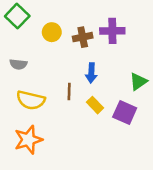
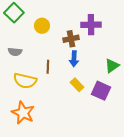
brown cross: (83, 37) -> (71, 39), moved
brown line: (69, 91) -> (48, 67), moved
orange star: (28, 140) -> (23, 113), turned -30

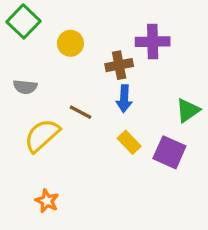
brown line: (48, 67) -> (81, 112), turned -64
yellow semicircle: (25, 81) -> (42, 136), turned 125
orange star: (23, 113) -> (47, 201), moved, size x0.6

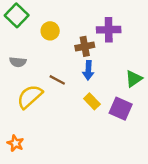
orange star: (47, 201) -> (15, 143), moved

